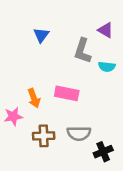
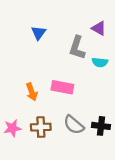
pink star: (13, 116) -> (12, 128), moved
gray semicircle: (79, 133) -> (74, 125), turned 40
black cross: (103, 152) -> (101, 126), moved, turned 30

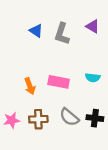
blue triangle: (39, 33) -> (36, 31), turned -32
gray L-shape: (77, 48) -> (62, 34), moved
cyan semicircle: (100, 62) -> (93, 78), moved

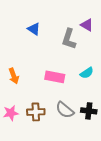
gray L-shape: (62, 34) -> (69, 39), moved
cyan semicircle: (93, 78) -> (87, 73), turned -40
orange arrow: (30, 86) -> (14, 76), moved

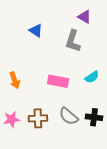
purple triangle: (87, 25) -> (84, 17), moved

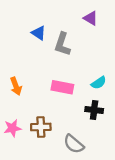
gray L-shape: (73, 41) -> (62, 44), moved
gray semicircle: (69, 116) -> (74, 144), moved
black cross: (94, 117) -> (94, 110), moved

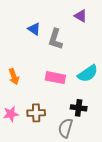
cyan semicircle: (99, 83) -> (88, 73), size x1.5
black cross: (94, 110) -> (79, 108), moved
gray semicircle: (74, 144) -> (65, 128), turned 66

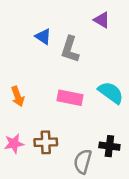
cyan semicircle: (88, 73) -> (111, 93), turned -110
black cross: (79, 108) -> (109, 146), moved

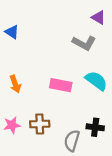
purple triangle: (102, 20) -> (98, 17), moved
blue triangle: (43, 37) -> (12, 32), moved
gray L-shape: (70, 49) -> (84, 43), moved, turned -80

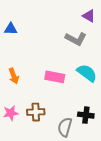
blue triangle: (12, 32) -> (11, 29), turned -32

